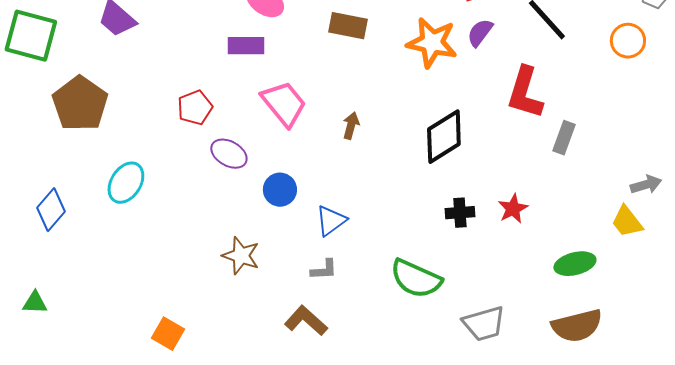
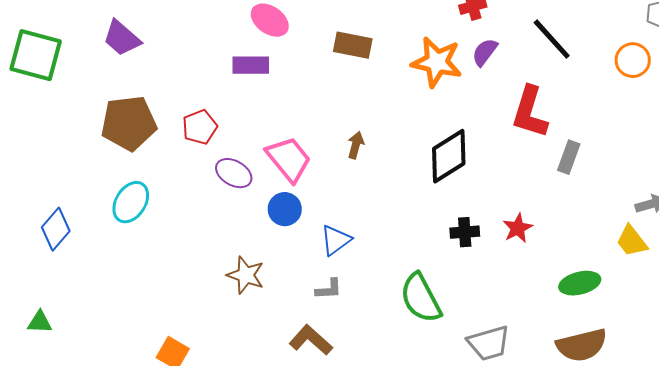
brown pentagon: (80, 104) -> (129, 123), moved, turned 30
pink trapezoid: (284, 104) -> (289, 159), moved
green semicircle: (416, 279) -> (421, 298), turned 38

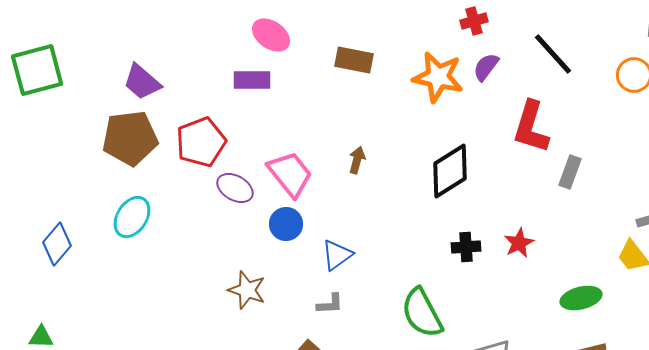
purple trapezoid: (122, 38) -> (142, 82), moved
green square: (36, 55) -> (37, 70), turned -30
red pentagon: (200, 127) -> (201, 142), size x1.4

